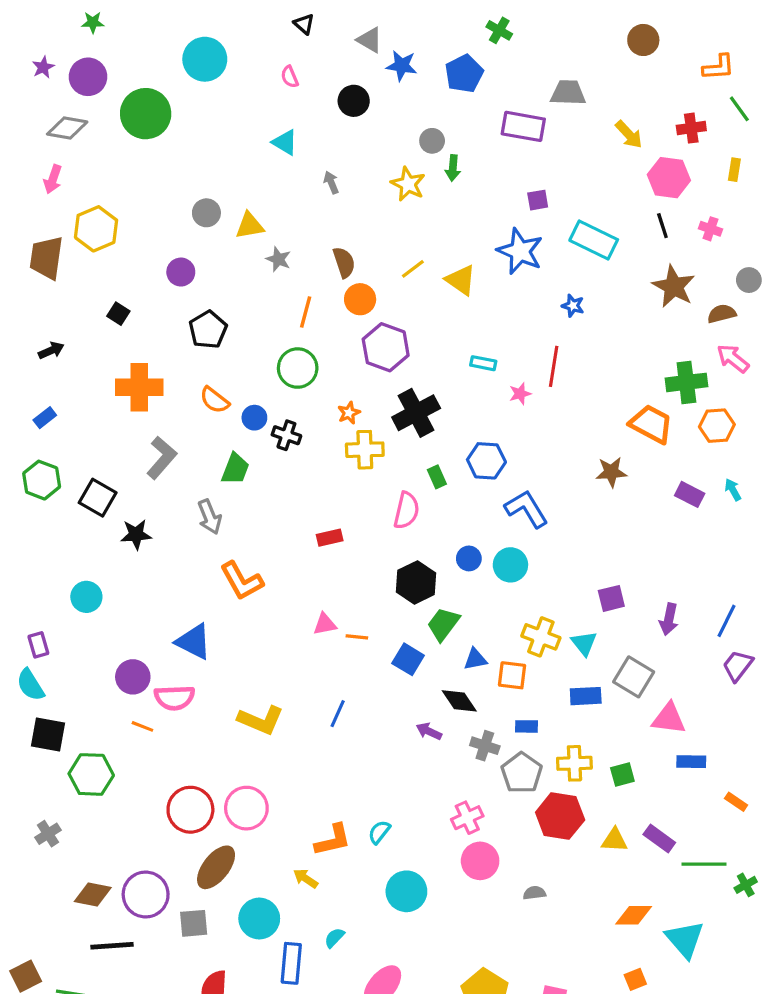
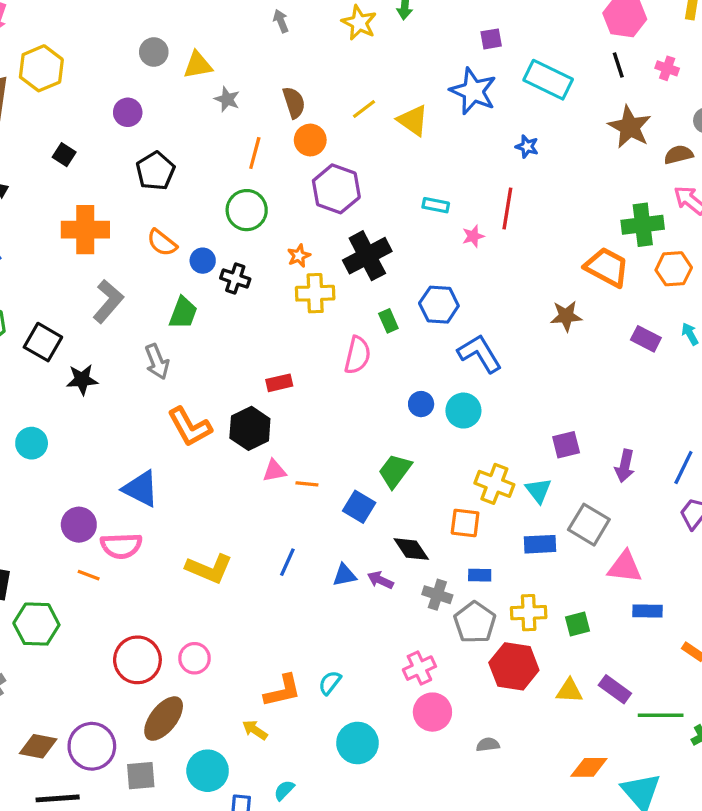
black hexagon: (416, 582) -> (250, 428), moved
blue triangle: (475, 659) -> (344, 575), moved
pink circle: (246, 808) -> (195, 658), size x0.7

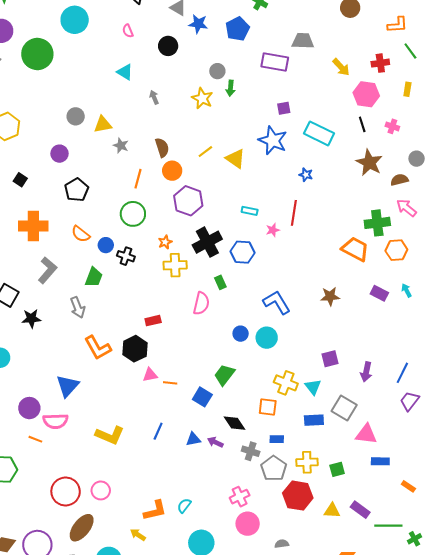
blue hexagon: (439, 305) -> (243, 252), moved
brown star: (566, 316) -> (330, 296), moved
blue triangle: (141, 489) -> (68, 386), turned 45

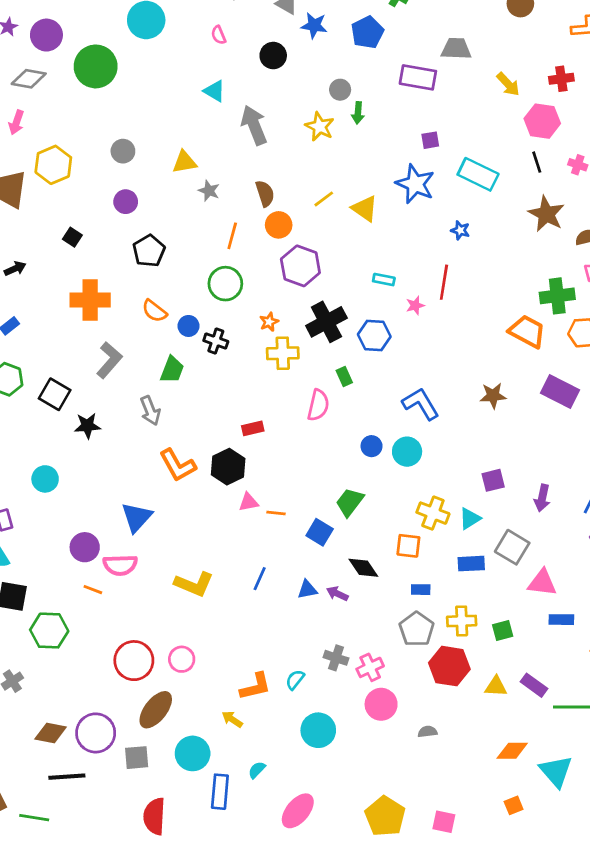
gray arrow: (154, 97) -> (254, 125), size x2.0
gray circle: (76, 116) -> (123, 151), moved
purple rectangle: (379, 293) -> (560, 392), size x1.5
cyan triangle: (313, 387) -> (470, 519), turned 36
gray cross: (251, 451) -> (336, 658), moved

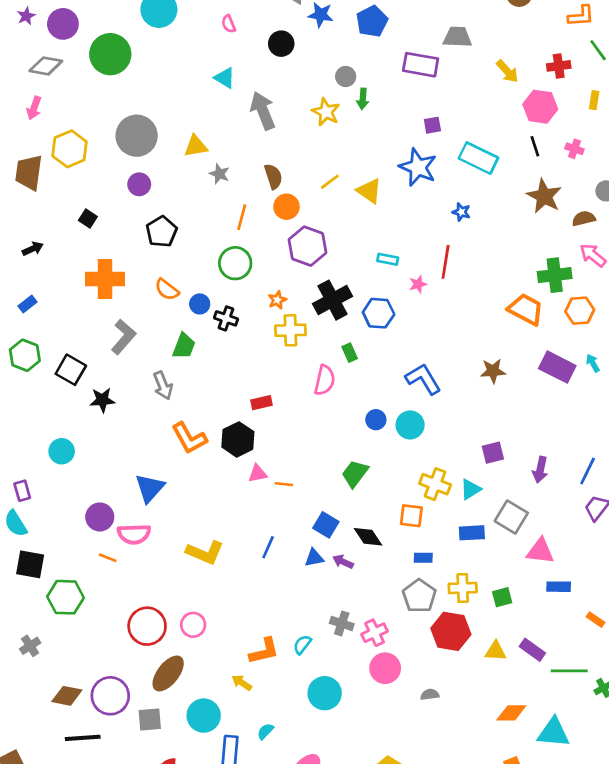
gray circle: (123, 151) -> (137, 136), size x1.8
blue square: (320, 532) -> (326, 525), moved
cyan triangle: (556, 771) -> (553, 733), turned -44

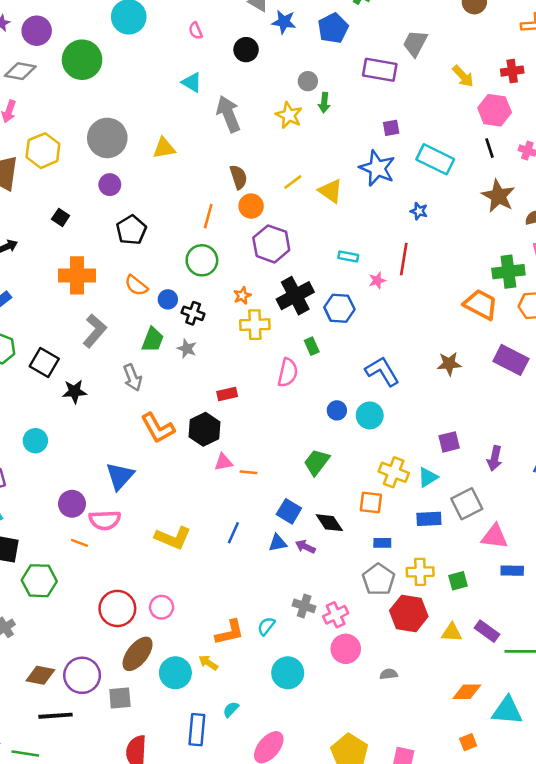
gray trapezoid: (457, 37) -> (415, 43), turned -64
gray star: (219, 174) -> (187, 349), moved
gray square: (511, 517) -> (467, 504), turned 32
cyan circle: (204, 716) -> (175, 673), moved

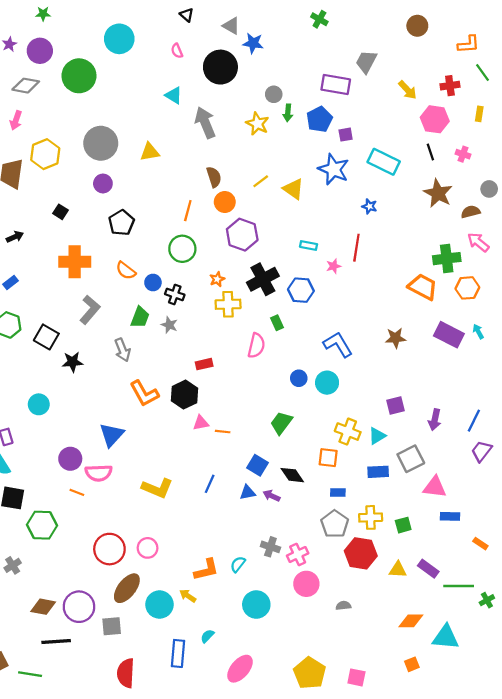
blue pentagon: (333, 28) -> (319, 119), moved
black circle: (246, 50) -> (220, 67), size x1.6

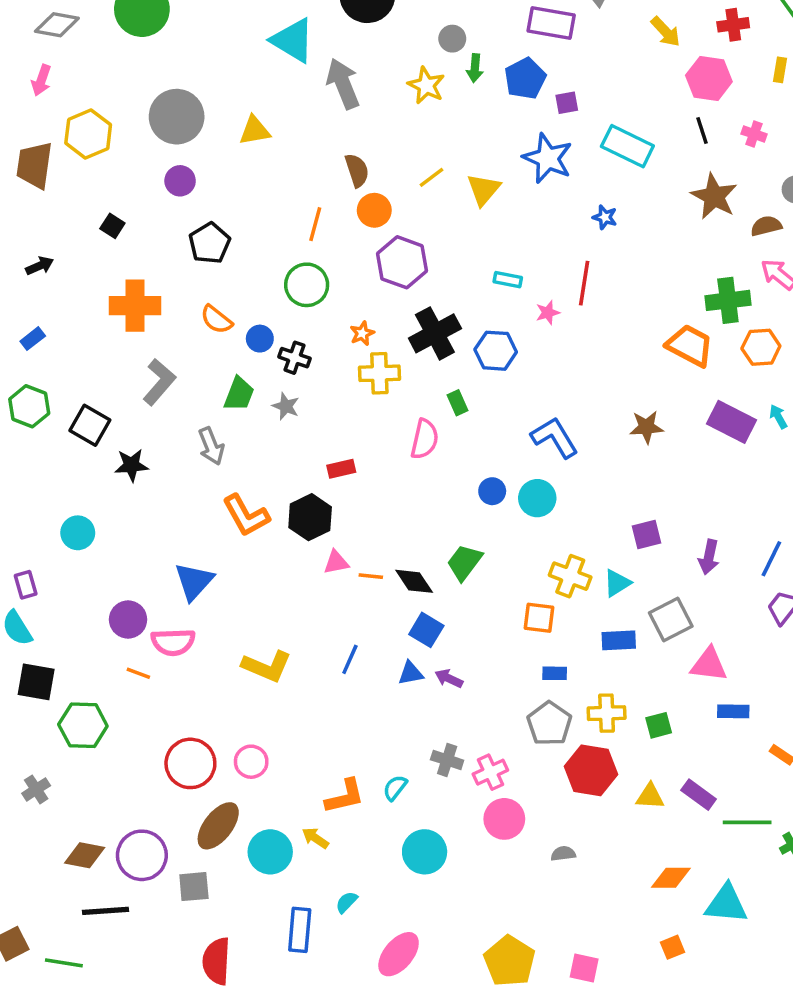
cyan triangle: (174, 95) -> (293, 40), size x1.6
yellow triangle: (293, 189) -> (483, 189), turned 35
black diamond: (292, 475) -> (414, 581), moved

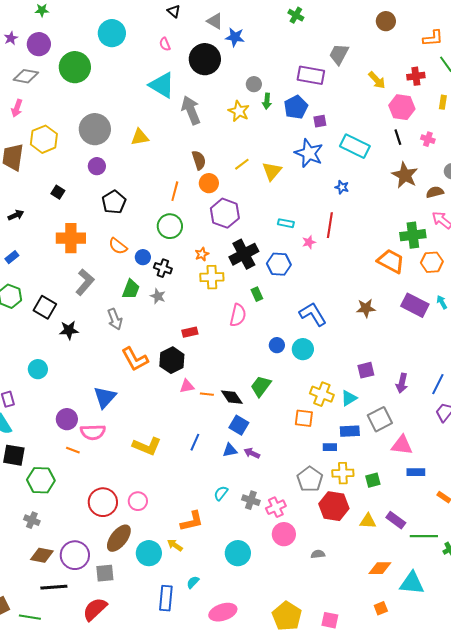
blue rectangle: (555, 673) -> (330, 447), moved
cyan semicircle: (395, 788) -> (221, 493), moved
gray cross: (36, 789) -> (32, 520), moved, turned -35
pink ellipse: (399, 954) -> (223, 612), turned 32
red semicircle: (216, 961) -> (95, 609), moved, turned 44

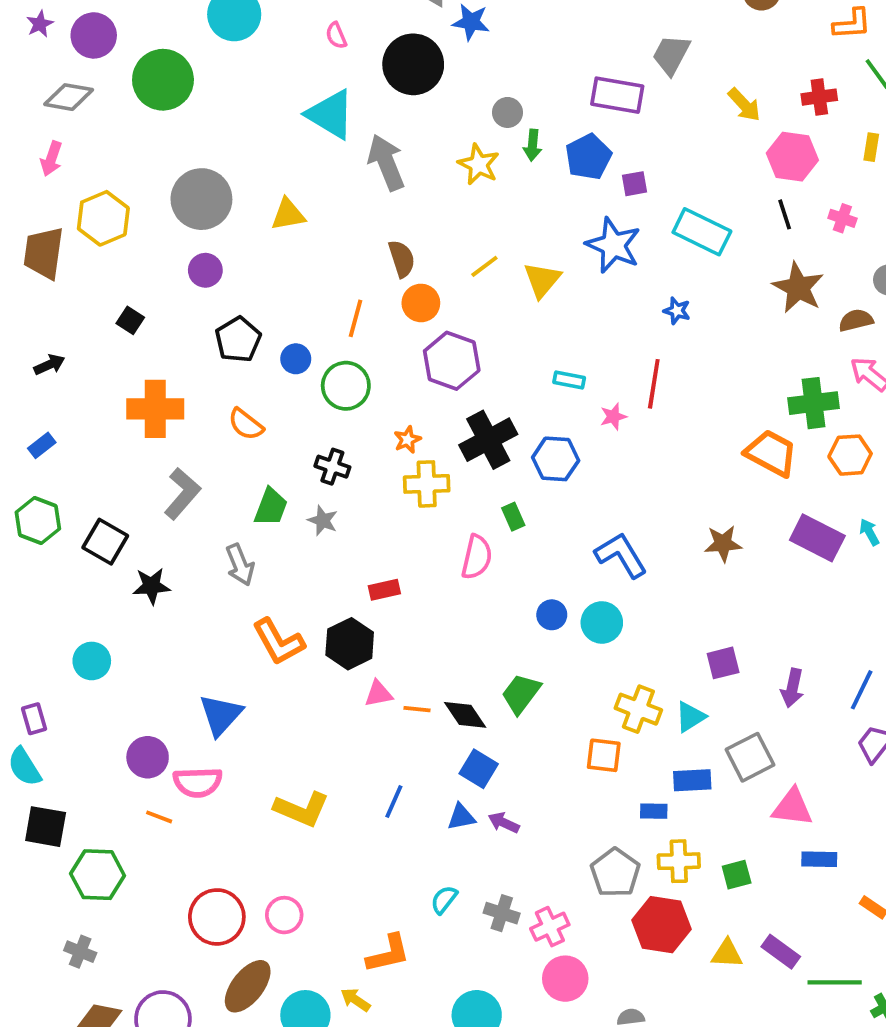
blue circle: (143, 257) -> (296, 359), moved

